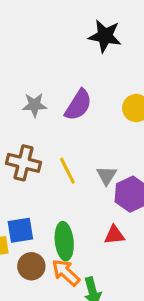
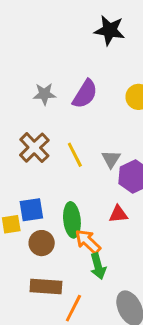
brown cross: (24, 163) -> (34, 148), turned 32
orange arrow: (66, 273) -> (88, 242), moved

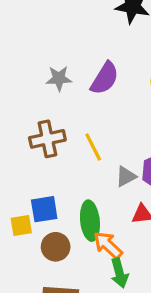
brown cross: (34, 148) -> (47, 139), turned 32
gray triangle: (111, 159) -> (126, 176), moved, turned 30

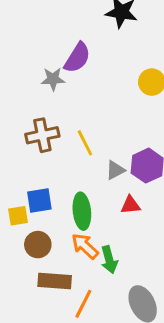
purple semicircle: (105, 78) -> (77, 58), moved
orange arrow: (108, 245) -> (85, 246), moved
brown circle: (56, 247) -> (38, 245), moved

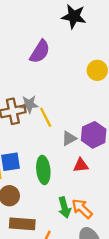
gray star: (53, 79) -> (29, 104), moved
orange arrow: (85, 246) -> (82, 209), moved

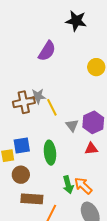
gray triangle: (69, 138) -> (72, 125), turned -40
red triangle: (81, 165) -> (91, 149), moved

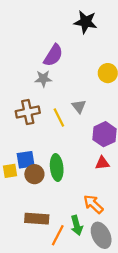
gray star: (38, 96) -> (43, 79), moved
gray triangle: (72, 125) -> (79, 106), moved
brown circle: (21, 175) -> (34, 174), moved
green arrow: (68, 185) -> (77, 225), moved

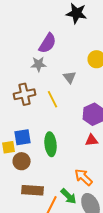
gray triangle: (79, 106) -> (70, 77), moved
brown circle: (34, 174) -> (22, 161), moved
green arrow: (77, 225) -> (69, 196), turned -30

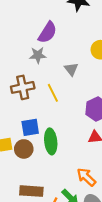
blue square: (23, 137) -> (30, 127), moved
brown circle: (22, 161) -> (24, 149), moved

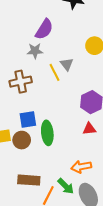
yellow line: (53, 93) -> (54, 72), moved
orange arrow: (86, 177) -> (81, 167), turned -54

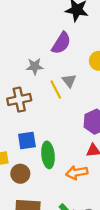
purple semicircle: (44, 29) -> (61, 43), moved
brown circle: (22, 140) -> (20, 174), moved
orange arrow: (81, 167) -> (77, 173), moved

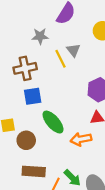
blue square: (27, 140) -> (33, 96), moved
green ellipse: (48, 155) -> (53, 122), turned -35

